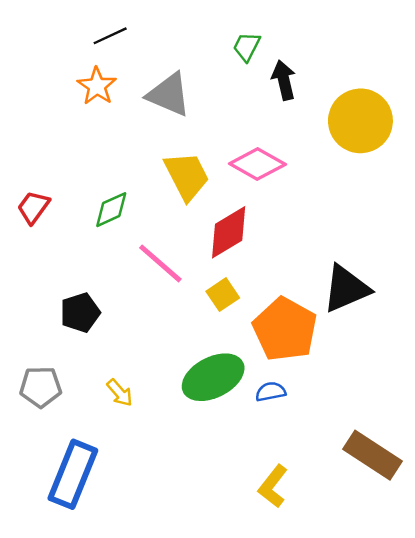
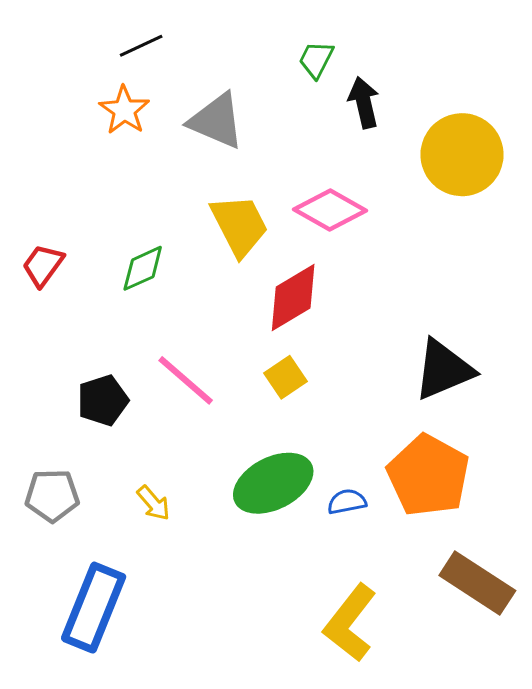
pink line: (160, 263) -> (186, 380), moved
orange pentagon: (285, 329) -> (428, 476), moved
yellow L-shape: (273, 486) -> (350, 623), size x1.4

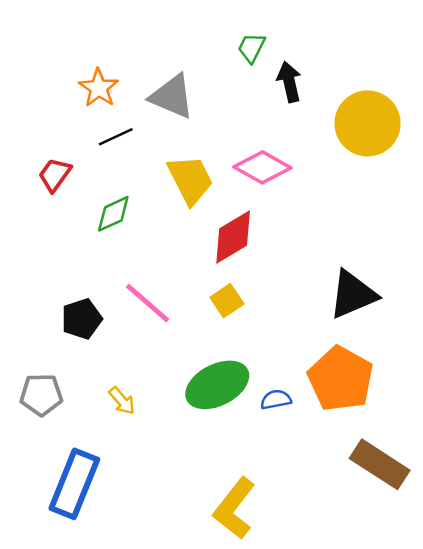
black line: (141, 46) -> (116, 137), moved
red trapezoid: (43, 265) -> (55, 175), moved
yellow L-shape: (350, 623) -> (234, 508), moved

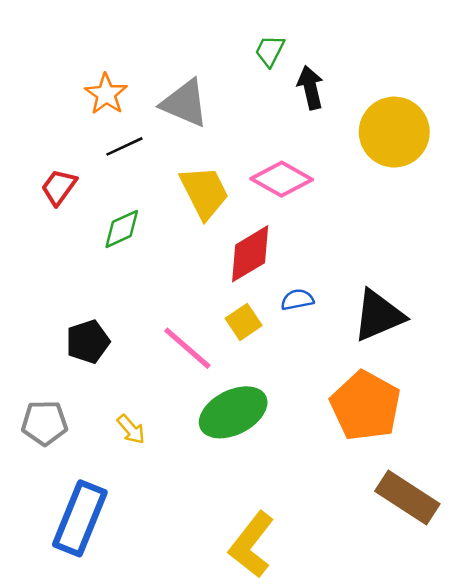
pink line: (148, 303) -> (187, 348), moved
blue semicircle: (276, 400) -> (297, 300), moved

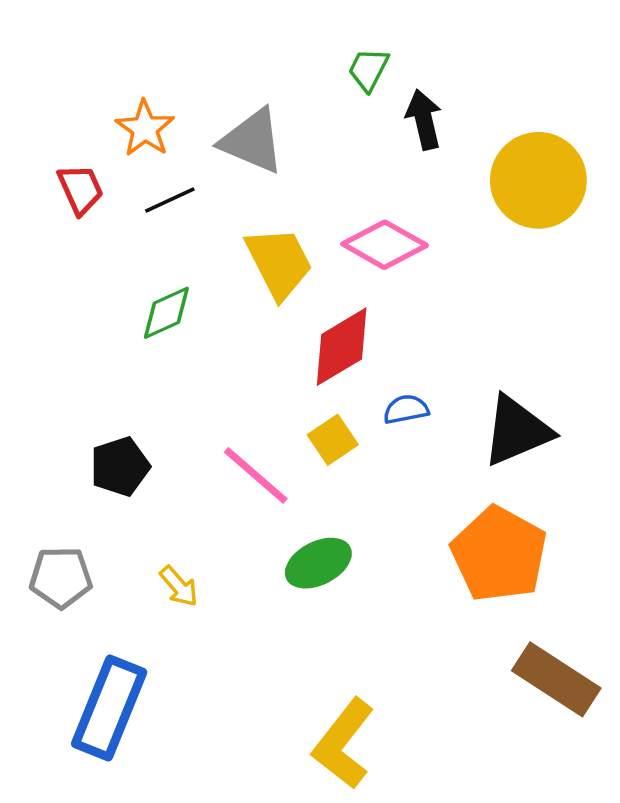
red trapezoid: (59, 187) -> (80, 189), moved, turned 120
green ellipse: (233, 412) -> (318, 563), size x0.7

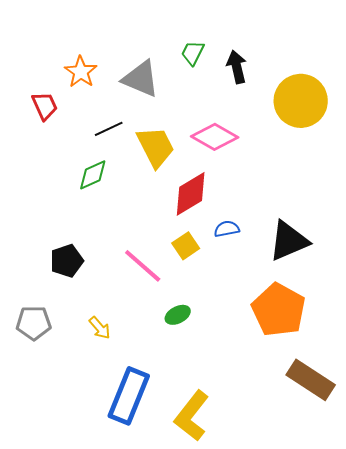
green trapezoid: (368, 69) -> (193, 53), moved
black line: (170, 200) -> (109, 129), moved
green ellipse: (318, 563) -> (178, 315), size x0.7
blue rectangle: (109, 708) -> (129, 396), moved

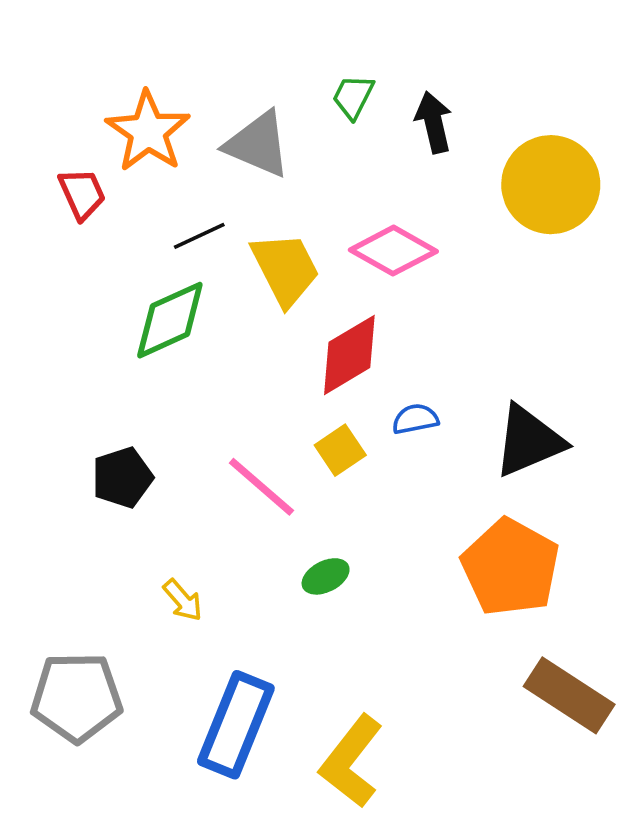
orange star: (81, 72) -> (148, 132), size x1.4
green diamond: (93, 175) -> (170, 320), size x1.4
gray pentagon: (34, 323) -> (77, 697), moved, size x1.4

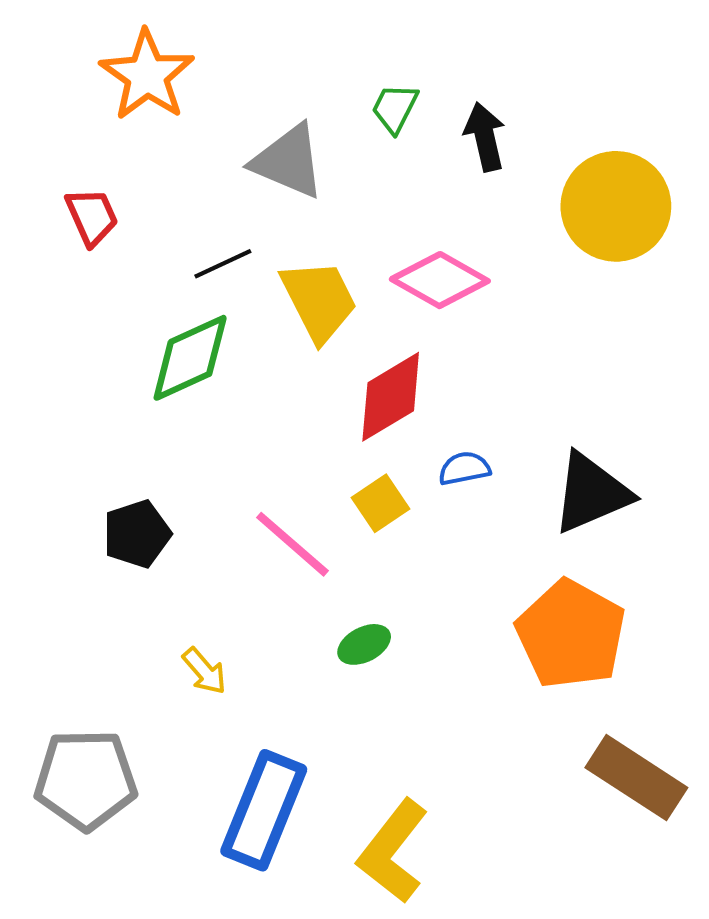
orange star: (148, 132) -> (147, 75), moved

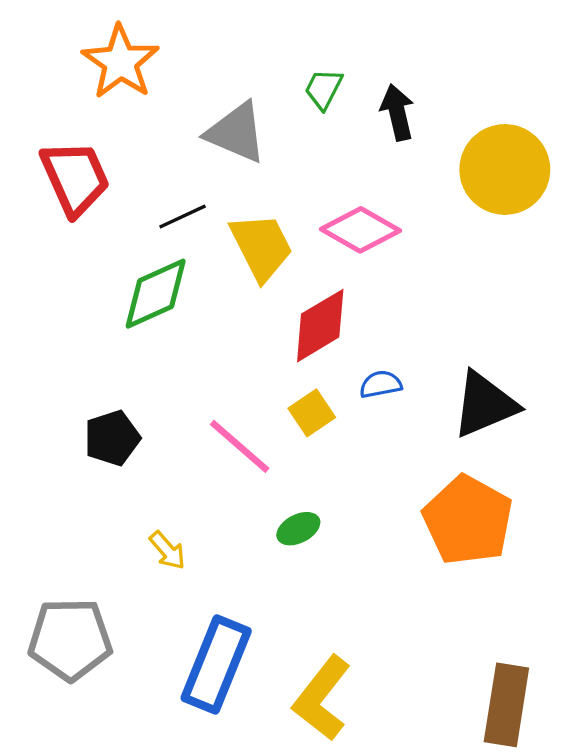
red trapezoid: (92, 217) -> (75, 178), size x1.6
brown rectangle: (636, 778) -> (506, 705), moved, turned 66

